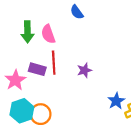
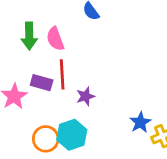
purple star: (84, 70) -> (85, 96), moved
cyan hexagon: (22, 111) -> (72, 135), moved

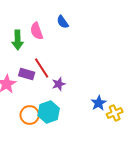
pink semicircle: (55, 39) -> (37, 31), moved
red line: (62, 74) -> (42, 68), turned -30

